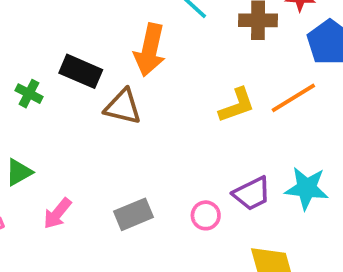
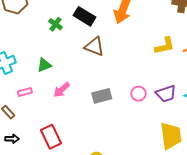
brown triangle: (123, 107) -> (94, 47), moved
pink circle: (206, 215) -> (139, 94), moved

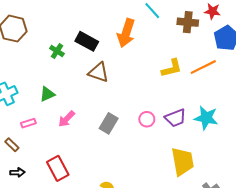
gray rectangle: (102, 96) -> (109, 123), turned -42

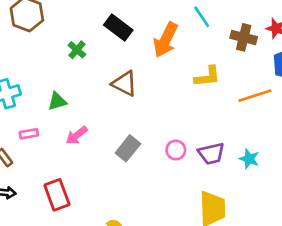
black rectangle: (87, 41) -> (118, 28), moved
yellow L-shape: (172, 68) -> (207, 77), moved
cyan star: (206, 118) -> (249, 159), size x0.7

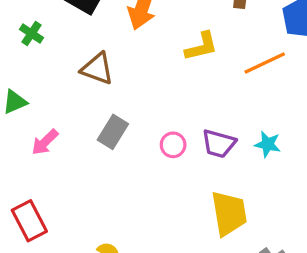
gray rectangle: (128, 148) -> (113, 132), moved
purple trapezoid: (211, 154) -> (219, 144), turned 36

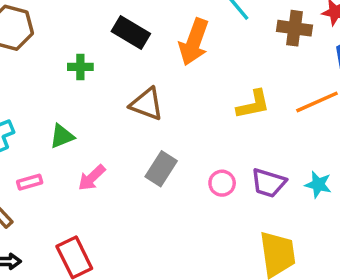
green cross: (31, 33) -> (80, 67), turned -35
yellow L-shape: (201, 47) -> (253, 104), moved

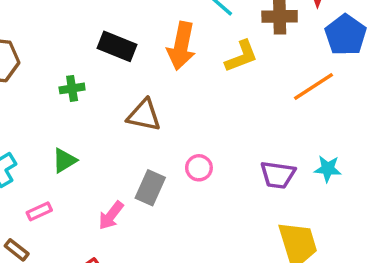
yellow L-shape: (253, 104) -> (241, 56), moved
gray rectangle: (161, 169) -> (150, 188), moved
pink arrow: (92, 178) -> (111, 215), moved
pink circle: (222, 183) -> (199, 168), moved

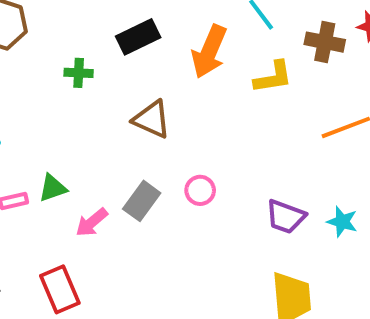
black rectangle: (117, 46) -> (138, 37), turned -60
green triangle: (64, 160) -> (53, 188), moved

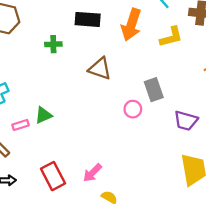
black rectangle: (138, 37) -> (88, 19), turned 35
gray rectangle: (142, 201) -> (154, 90), moved, turned -50
pink arrow: (92, 222) -> (92, 173), moved

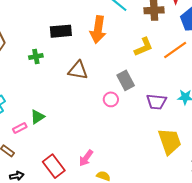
yellow L-shape: (171, 37) -> (144, 47), moved

